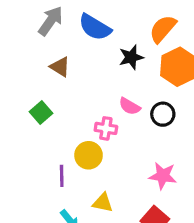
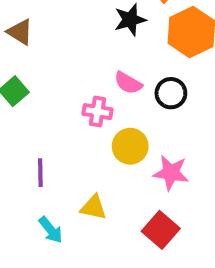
brown triangle: (60, 67) -> (20, 32), moved
yellow circle: (89, 155) -> (130, 146), moved

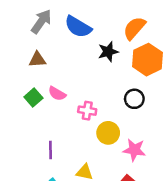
brown triangle: (20, 32) -> (37, 60), turned -36
pink semicircle: (128, 83) -> (57, 94), moved

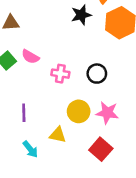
black circle: (134, 99) -> (97, 74), moved
yellow circle: (108, 133) -> (79, 111), moved

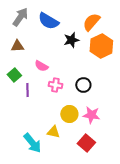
pink semicircle: (30, 57) -> (41, 66), moved
purple line: (24, 113) -> (27, 90), moved
cyan arrow: (30, 149) -> (32, 143), size x1.5

